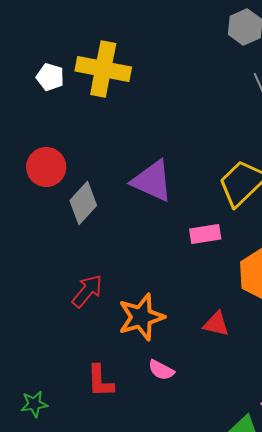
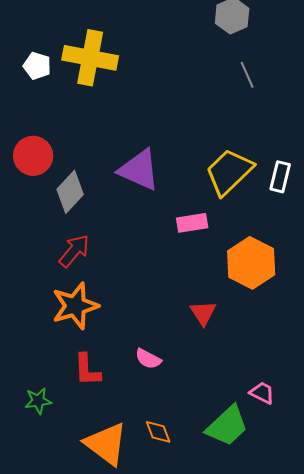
red arrow: (87, 291) -> (74, 251), moved
orange star: (141, 317) -> (75, 306), moved
red triangle: (216, 324) -> (203, 313), turned 44
green star: (34, 404) -> (38, 401), moved

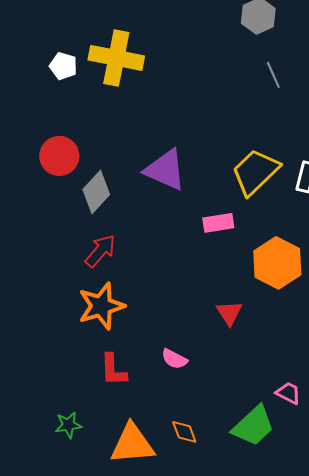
green star: (38, 401) -> (68, 425), moved
orange triangle: (106, 444) -> (132, 444), turned -42

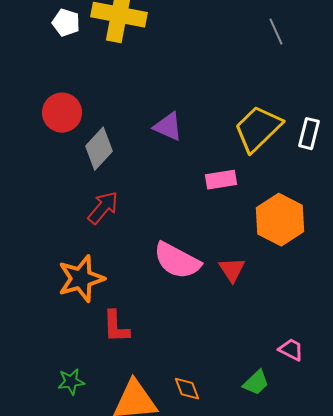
purple triangle: (165, 170) -> (168, 127), size x0.7
orange star: (101, 306) -> (81, 279), moved
pink semicircle: (174, 359) -> (177, 261), moved, size x1.8
green trapezoid: (253, 426) -> (256, 383), size x0.6

